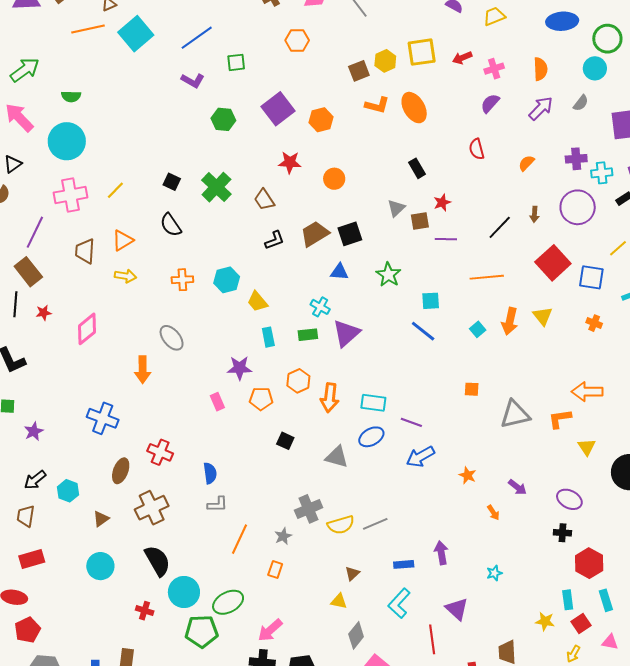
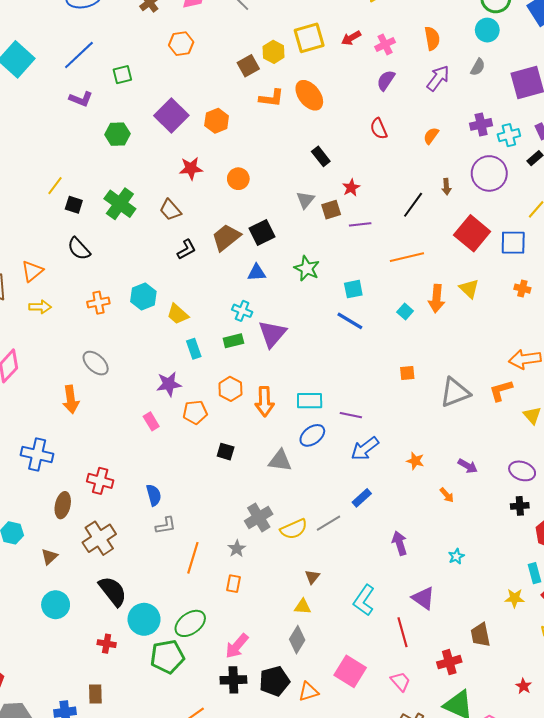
yellow line: (115, 190) -> (55, 186), moved
blue rectangle: (404, 564) -> (362, 498), moved, turned -30
gray diamond: (356, 635) -> (297, 640), moved

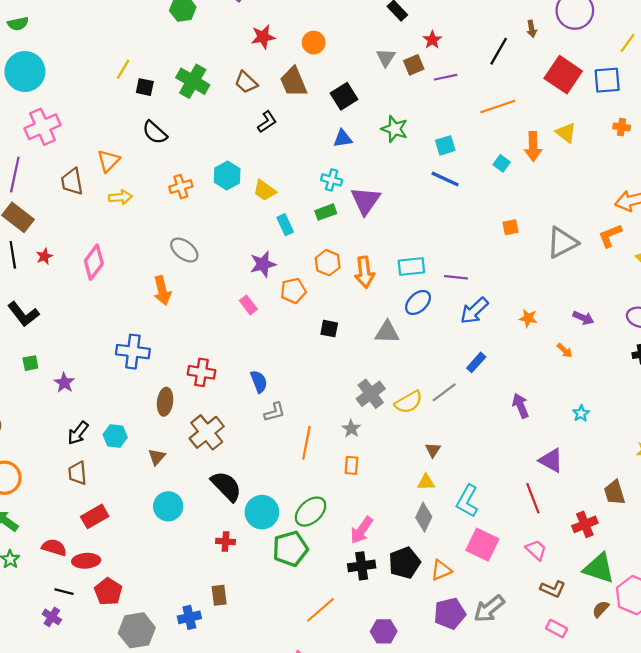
brown trapezoid: (226, 237) -> (294, 82), moved, turned -68
cyan L-shape: (364, 600) -> (467, 501), moved

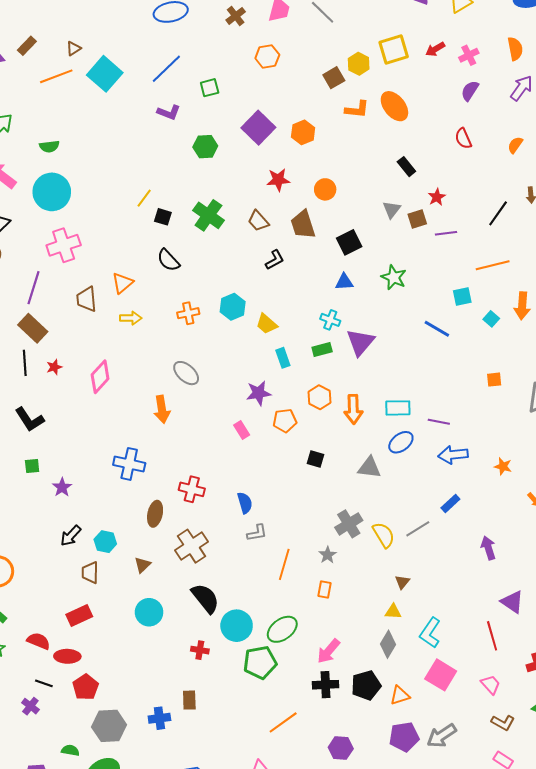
cyan square: (445, 145) -> (462, 297), moved
blue arrow: (474, 311) -> (453, 455), turned 32
yellow semicircle: (409, 402) -> (384, 535), turned -96
brown trapezoid: (77, 473) -> (90, 573), moved

